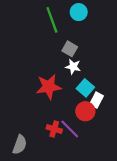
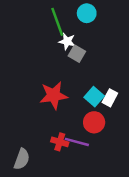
white star: (73, 67) -> (67, 41), moved
white rectangle: (97, 100) -> (110, 98), moved
purple line: (70, 129) -> (77, 142), turned -30

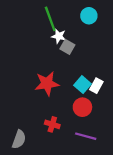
cyan circle: (87, 13) -> (89, 16), moved
purple line: (77, 142) -> (86, 136), moved

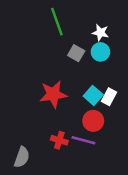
cyan circle: (89, 16) -> (100, 52), moved
white star: (59, 36) -> (100, 33), moved
purple line: (86, 136) -> (83, 140), moved

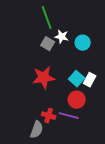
white star: (100, 33) -> (62, 37), moved
gray square: (76, 53) -> (48, 44), moved
gray semicircle: (22, 157) -> (37, 130), moved

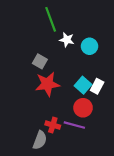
gray square: (48, 44) -> (40, 61), moved

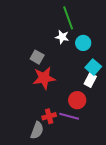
green line: (51, 19) -> (68, 18), moved
cyan square: (83, 85) -> (93, 67), moved
red cross: (53, 125) -> (49, 116), turned -32

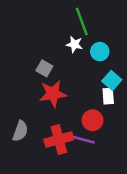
white rectangle: (90, 80) -> (108, 96), turned -32
red cross: (49, 116) -> (59, 139), size x1.6
gray semicircle: (37, 130) -> (20, 131), moved

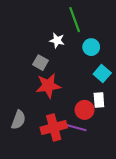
white star: (74, 44) -> (57, 40), moved
white rectangle: (108, 96) -> (99, 100), moved

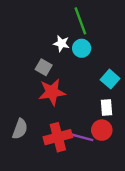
cyan circle: (91, 47) -> (82, 48), moved
red circle: (85, 110) -> (102, 130), moved

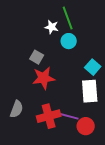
white star: (61, 43) -> (52, 27), moved
white rectangle: (107, 108) -> (90, 91), size x1.6
red circle: (102, 130) -> (86, 126), moved

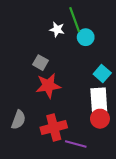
cyan circle: (69, 41) -> (86, 37), moved
purple line: (69, 116) -> (76, 144), moved
red circle: (86, 126) -> (100, 119), moved

